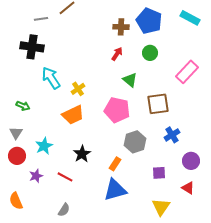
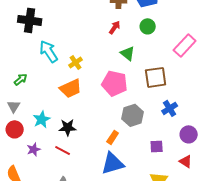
green arrow: (23, 106) -> (21, 79), turned -64
black star: (82, 154) -> (68, 127), moved, turned 30

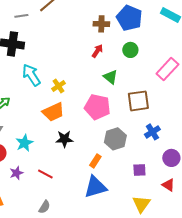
black star: (68, 127) -> (64, 139), moved

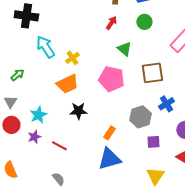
gray hexagon: (115, 139) -> (140, 117), moved
purple star: (16, 173) -> (34, 137), moved
gray semicircle: (44, 207) -> (58, 179), turned -72

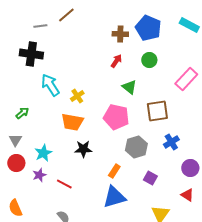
orange trapezoid: (67, 84) -> (72, 122), turned 35
gray hexagon: (140, 117) -> (136, 147), moved
purple square: (153, 142) -> (150, 178), moved, turned 32

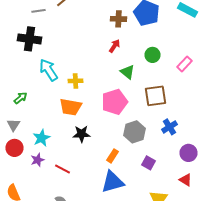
green circle: (149, 60) -> (152, 55), moved
pink rectangle: (186, 79) -> (184, 64), size x0.7
yellow cross: (77, 96) -> (76, 81), turned 32
pink pentagon: (116, 117) -> (114, 102), turned -30

